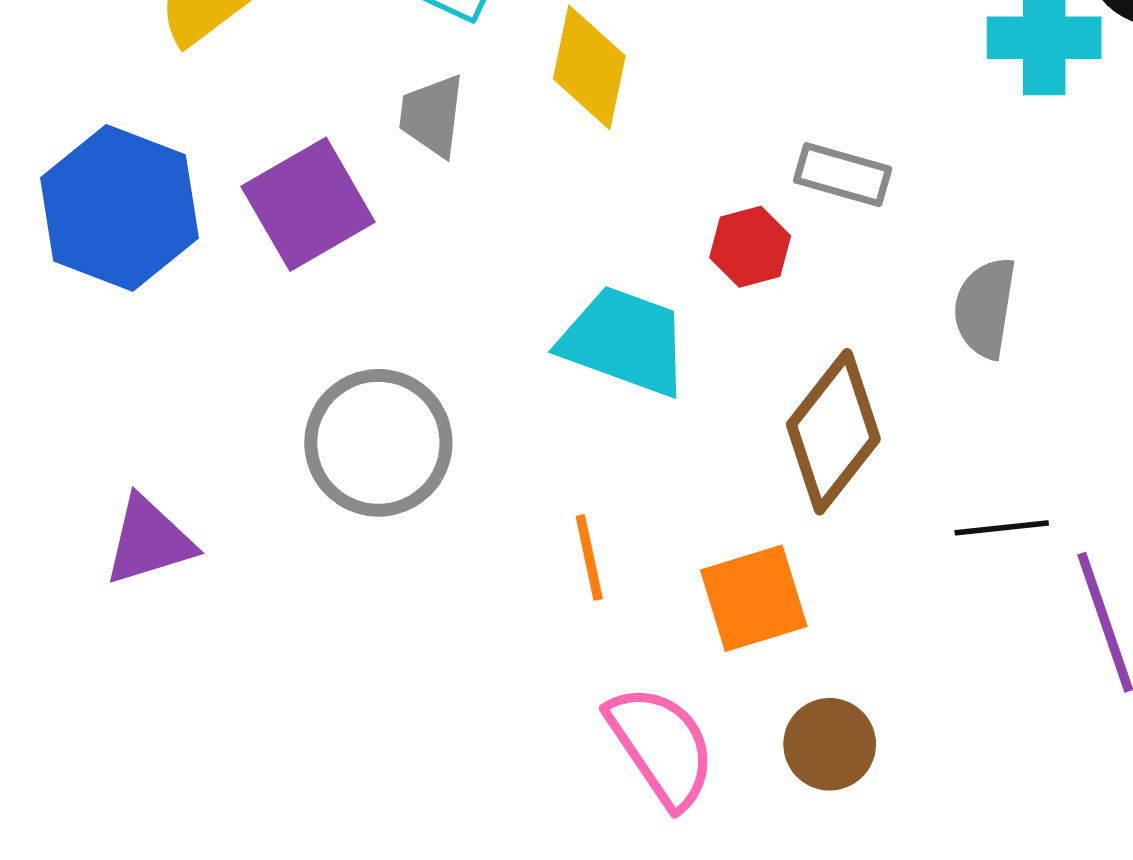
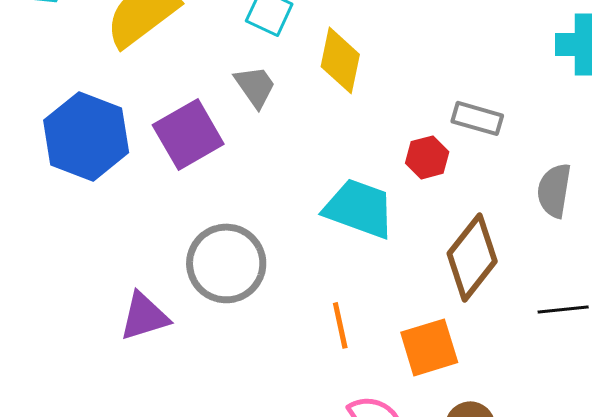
gray trapezoid: (432, 115) -> (255, 86), turned 138
purple triangle: (149, 541) -> (144, 316), moved

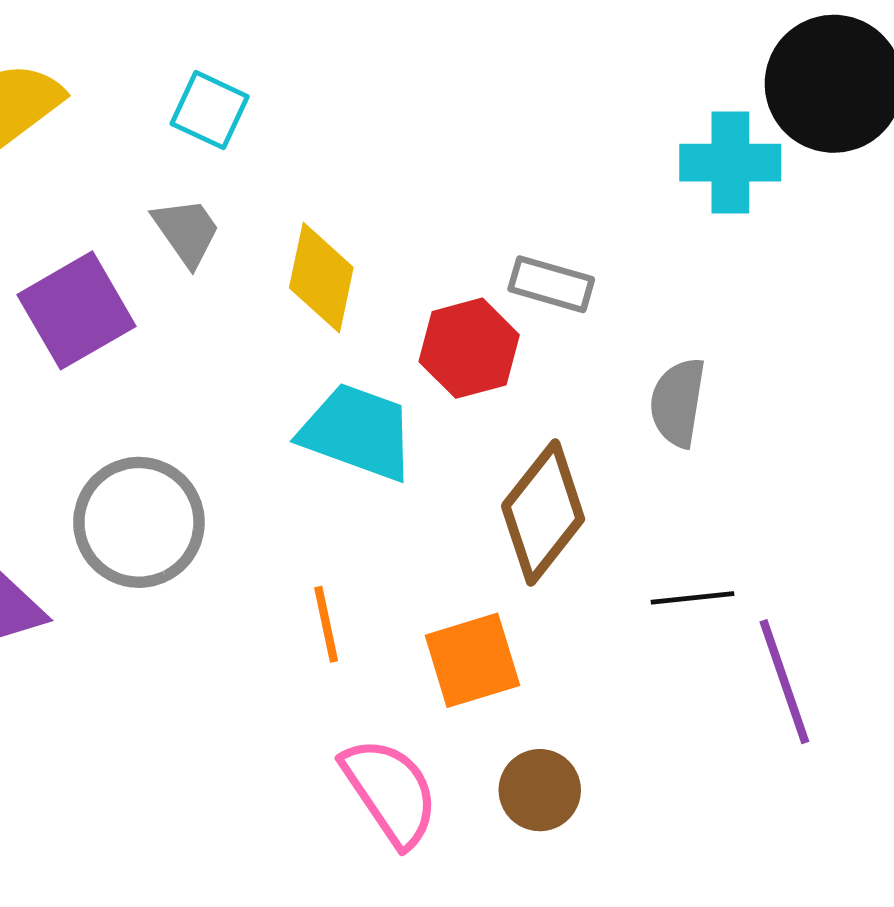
yellow diamond: (340, 60) -> (321, 278), moved
red hexagon: (427, 157) -> (469, 348), size x1.4

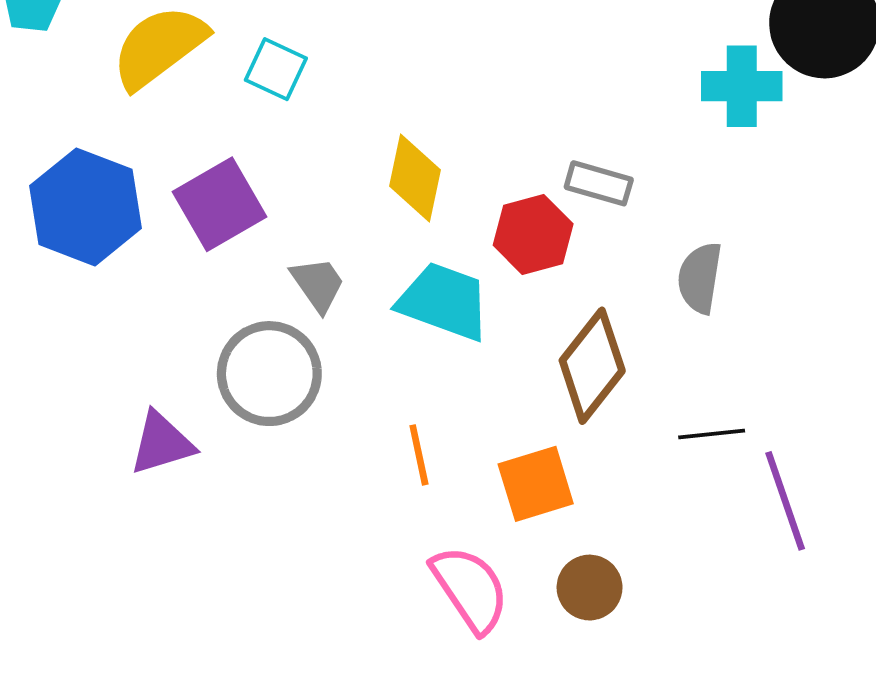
cyan square: (210, 110) -> (276, 69), moved
gray trapezoid: (187, 232) -> (318, 284), moved

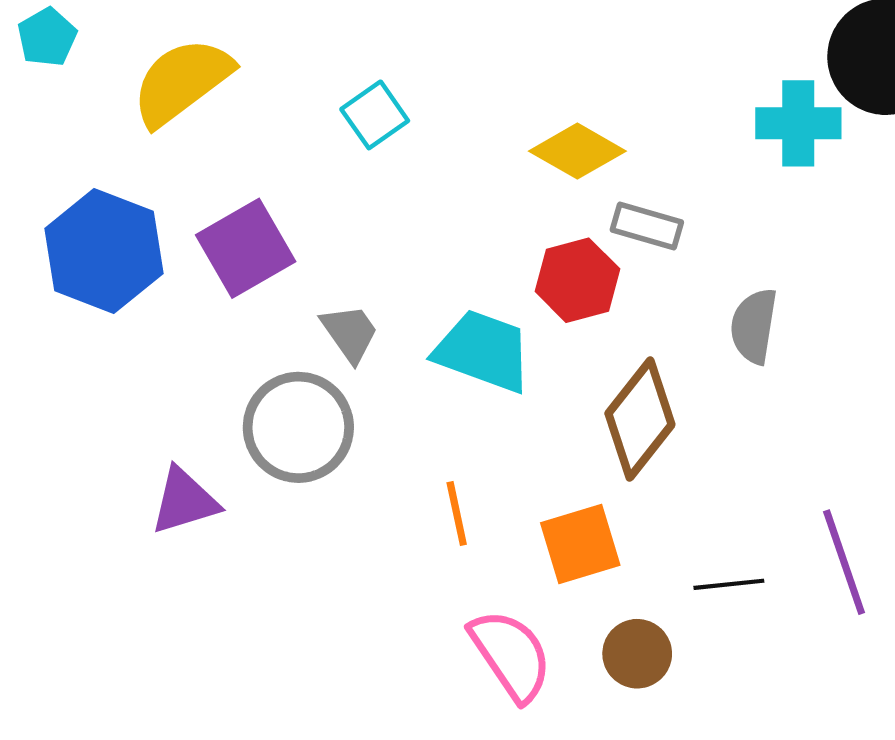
cyan square: (276, 69) -> (375, 115), moved, turned 30
yellow diamond: (415, 178) -> (577, 151), moved, turned -72
black line: (712, 434) -> (729, 584), moved

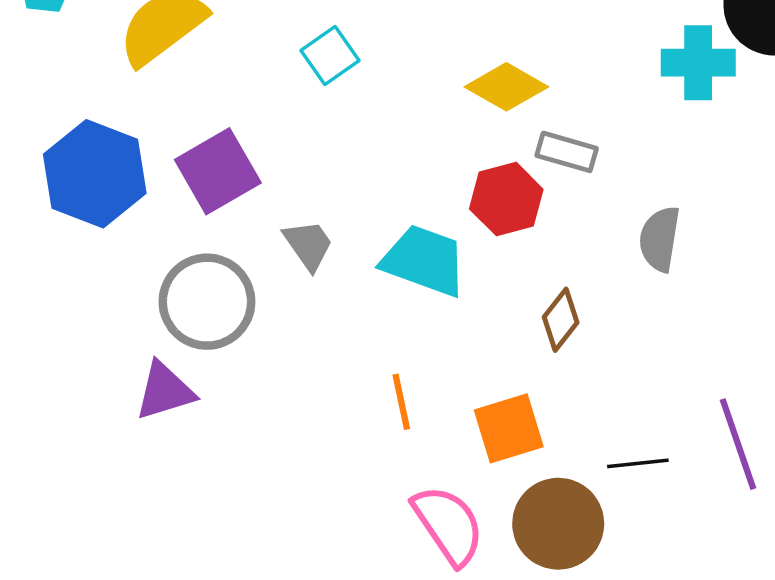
brown diamond: (640, 419) -> (561, 320), size x0.6
gray circle: (298, 427) -> (207, 302), moved
brown circle: (637, 654) -> (558, 524), size x1.5

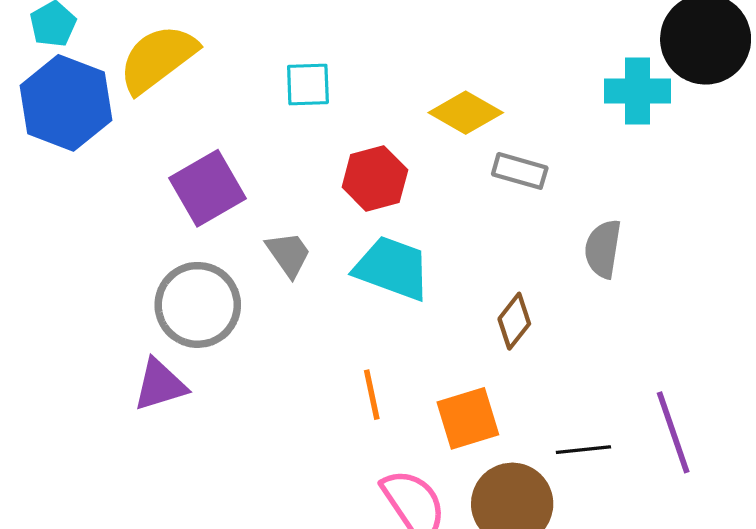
cyan square: (330, 55) -> (308, 85), turned 33
blue hexagon: (95, 174) -> (66, 103), moved
red hexagon: (506, 199) -> (375, 179), moved

